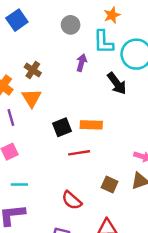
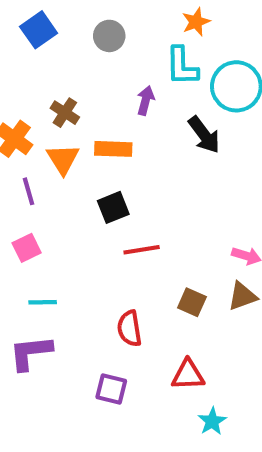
gray circle: (71, 25) -> (109, 36), moved
orange rectangle: (91, 125) -> (113, 149), moved
red semicircle: (72, 200) -> (129, 328), turned 40

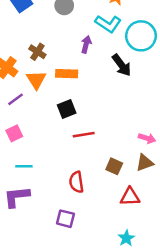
cyan L-shape: (182, 66) -> (108, 24), turned -55
purple line: (29, 191) -> (15, 99), turned 70
red triangle: (188, 375) -> (130, 197), moved

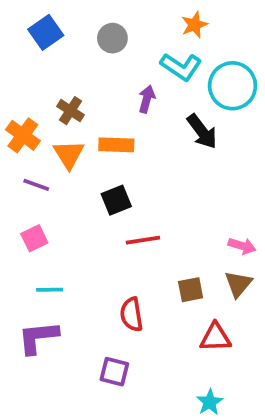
purple line: (15, 99) -> (36, 185), turned 56
brown triangle: (145, 163) -> (238, 284), turned -30
brown square: (114, 166) -> (191, 290), turned -35

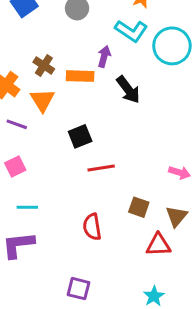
black arrow: (202, 132) -> (128, 90), moved
orange rectangle: (116, 145) -> (80, 76), moved
brown triangle: (238, 284) -> (176, 216), moved
brown square: (191, 290) -> (139, 207), turned 30
purple square: (114, 372) -> (79, 289), moved

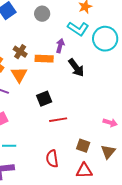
red triangle: (158, 245) -> (84, 171), moved

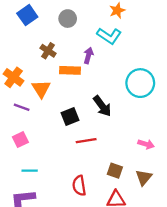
cyan circle: (105, 39) -> (140, 83), moved
brown cross: (20, 52) -> (48, 51), moved
black arrow: (76, 68) -> (102, 106), moved

